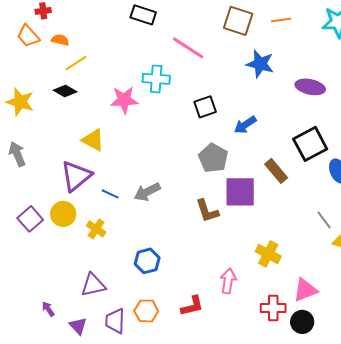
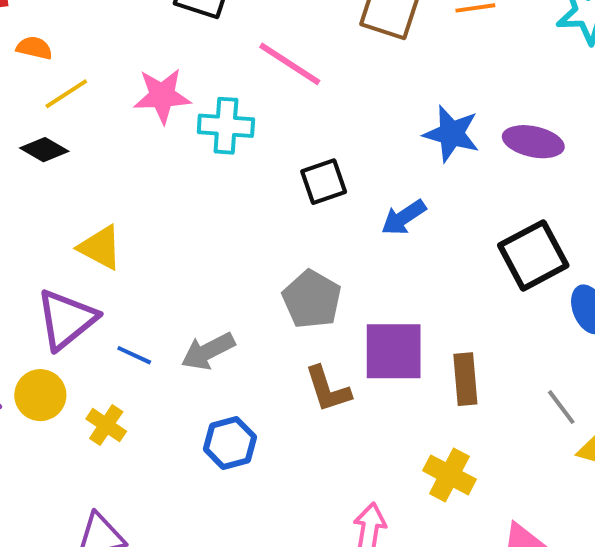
blue star: (260, 64) -> (451, 134), moved
pink star: (124, 100) -> (162, 96), moved
gray pentagon: (213, 158) -> (312, 299), moved
brown rectangle: (276, 171) -> (465, 379), moved, turned 35
blue hexagon: (147, 261) -> (230, 443), moved

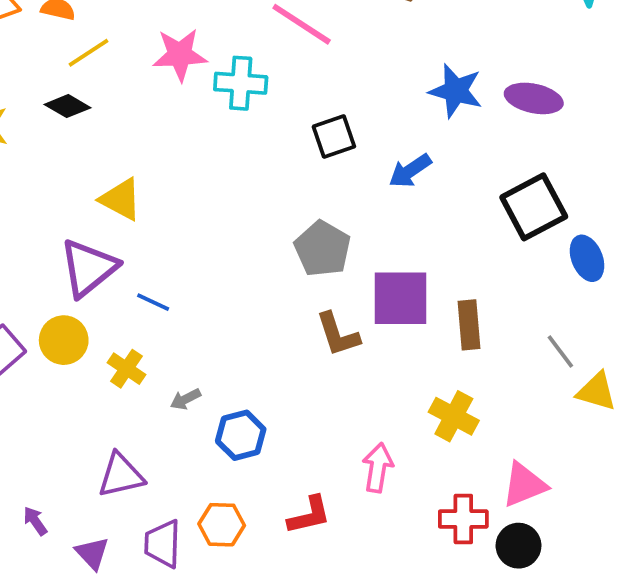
gray arrow: (208, 351) -> (185, 399), moved, size x0.6
blue hexagon: (230, 443) -> (241, 435), moved

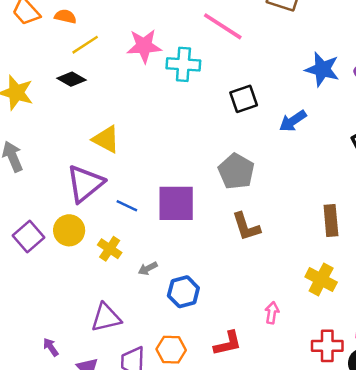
purple square: (401, 298) -> (176, 203), moved
pink arrow: (378, 468) -> (272, 313), size x0.7

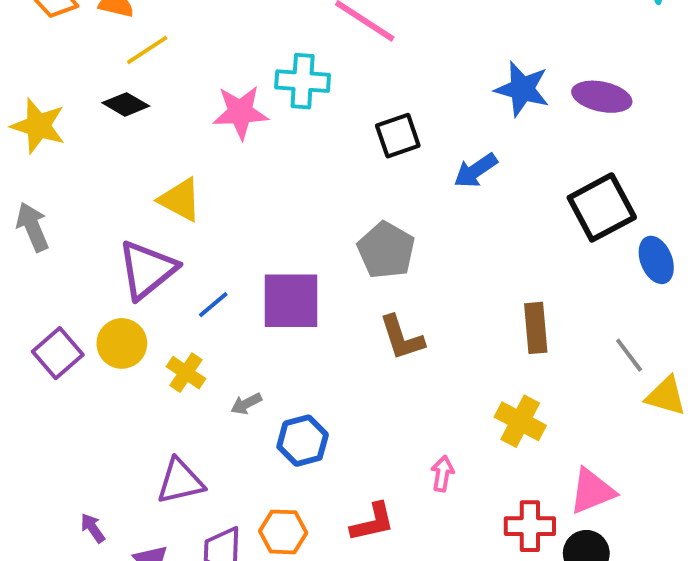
pink star: (144, 46) -> (240, 112), moved
blue line: (127, 206) -> (213, 305), turned -65

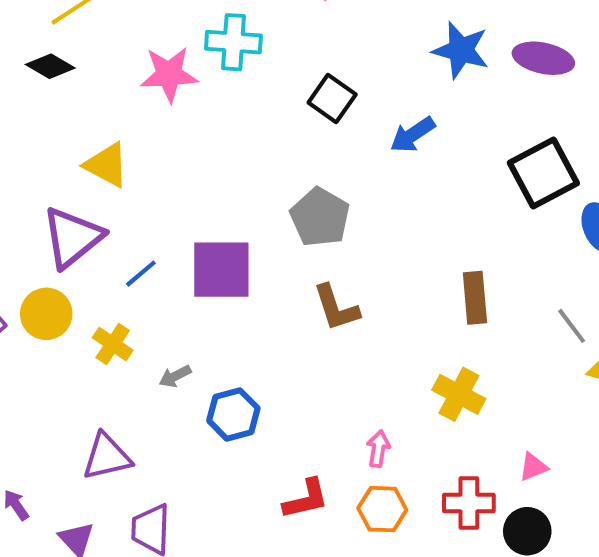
black square: (398, 136) -> (332, 98), turned -36
pink triangle: (592, 491) -> (533, 467), size x0.6
orange hexagon: (283, 532) -> (382, 509), moved

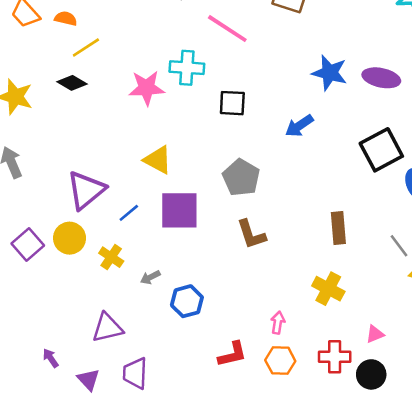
black square: (332, 98) -> (232, 103), moved, turned -32
yellow triangle: (107, 165) -> (158, 160), moved

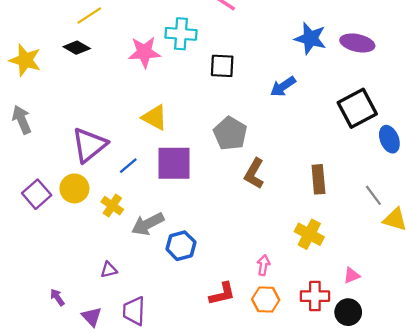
brown L-shape: (251, 234) -> (254, 174), moved, turned 48
gray arrow: (150, 277) -> (148, 224), size x1.8
purple triangle: (107, 328) -> (109, 270), size x0.6

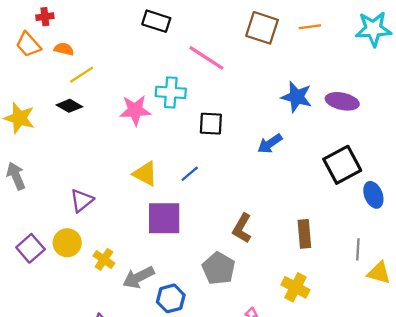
gray pentagon: (230, 133) -> (219, 268), moved
purple triangle: (89, 145) -> (82, 200), size x0.7
blue line: (128, 166) -> (190, 174), moved
gray line: (373, 195) -> (358, 249), turned 40

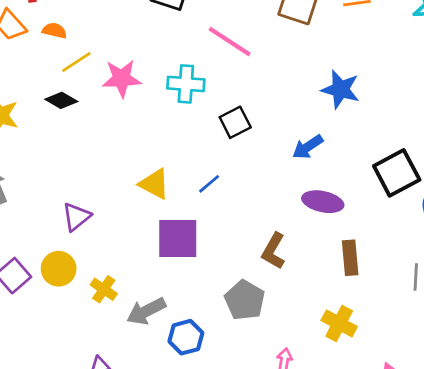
purple ellipse: (342, 101) -> (323, 202), moved
pink star: (135, 110) -> (122, 78), moved
black square: (211, 124) -> (235, 122), turned -30

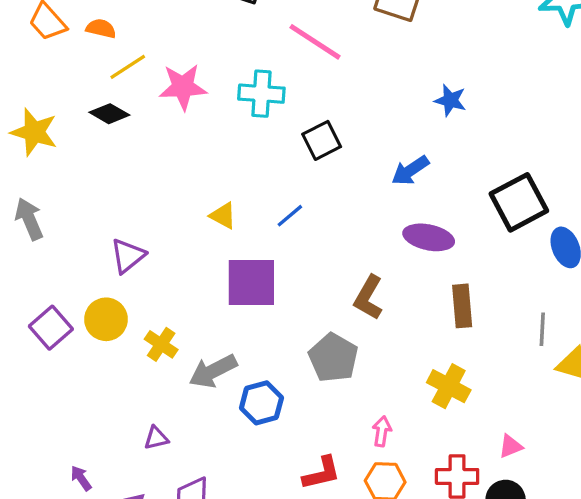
blue star: (341, 89) -> (450, 100), size x0.7
yellow triangle: (154, 184) -> (223, 216), size x0.7

